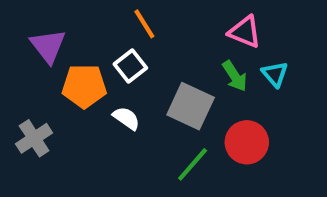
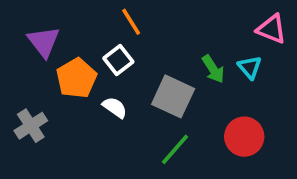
pink triangle: (245, 32) -> (272, 29), moved
orange pentagon: (84, 86) -> (76, 78), turned -30
red circle: (247, 142) -> (244, 137), moved

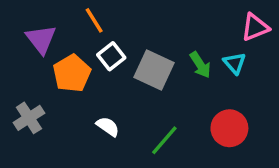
orange line: (131, 22) -> (94, 20), moved
pink triangle: (272, 29) -> (255, 27), turned -44
gray square: (173, 96) -> (154, 70), moved
white semicircle: (115, 107) -> (108, 127), moved

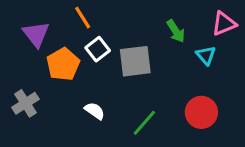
green arrow: (200, 65) -> (176, 31), moved
gray square: (154, 70) -> (135, 61), turned -32

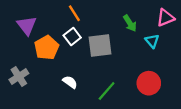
orange line: (83, 18) -> (74, 13), moved

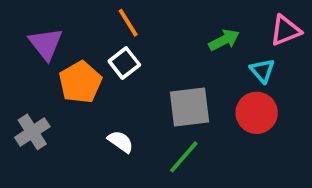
green arrow: (130, 23) -> (224, 40), turned -84
gray square: (100, 45) -> (190, 107), moved
red circle: (149, 83) -> (257, 113), moved

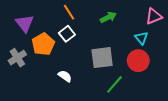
green arrow: (224, 40) -> (108, 17), moved
gray cross: (32, 132) -> (17, 58), moved
green line: (184, 157) -> (114, 84), moved

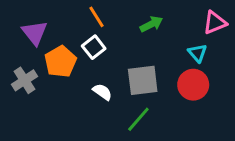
white semicircle: (65, 76) -> (102, 92), moved
green line: (114, 84) -> (138, 119), moved

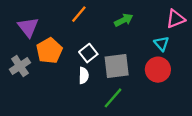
orange line: (97, 17) -> (79, 14), turned 72
white square: (94, 47) -> (88, 53), moved
white semicircle: (102, 92) -> (84, 75), turned 56

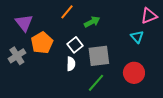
green arrow: (124, 20) -> (92, 22), moved
red circle: (158, 70) -> (134, 73), moved

